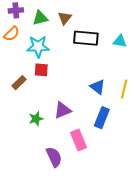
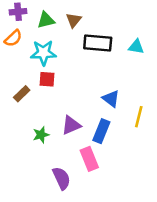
yellow line: (124, 89) -> (139, 117), moved
blue rectangle: (102, 118) -> (101, 131), moved

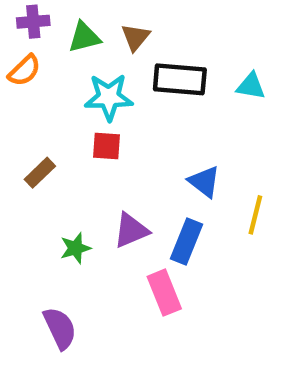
cyan star: (43, 53) -> (109, 97), moved
red square: (47, 79) -> (107, 146), moved
purple semicircle: (61, 178) -> (60, 328), moved

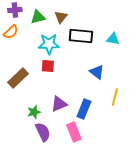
brown rectangle: (40, 173) -> (18, 78), size x1.5
blue triangle: (204, 182) -> (97, 72), moved
purple semicircle: (60, 328) -> (43, 132), moved

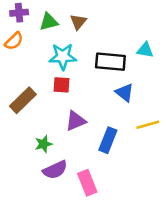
black rectangle: (81, 36) -> (110, 62), moved
yellow line: (115, 97) -> (148, 125), turned 60
purple triangle: (59, 104) -> (76, 121), moved
purple semicircle: (43, 132) -> (55, 170), turned 90
pink rectangle: (74, 132) -> (87, 183), moved

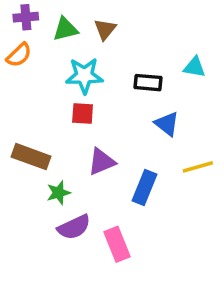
black rectangle: (110, 62) -> (148, 83), size x0.7
brown rectangle: (23, 100) -> (31, 157), moved, turned 64

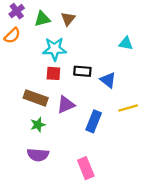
purple cross: (26, 17) -> (17, 11), turned -32
black rectangle: (148, 83) -> (82, 71), moved
brown rectangle: (31, 157) -> (36, 98), moved
purple semicircle: (74, 227) -> (38, 155), moved, turned 30
pink rectangle: (117, 244) -> (86, 168), moved

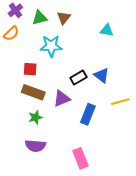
cyan triangle: (126, 43) -> (107, 30), moved
black rectangle: (82, 71) -> (78, 78), moved, turned -35
red square: (53, 73) -> (30, 69), moved

